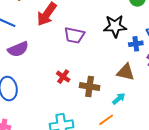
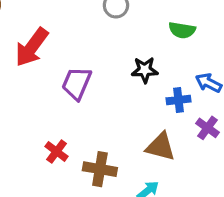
black star: (115, 26) -> (145, 70), size x0.7
purple trapezoid: (74, 35) -> (77, 83), turned 100

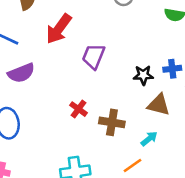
black star: (145, 70) -> (143, 75), moved

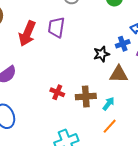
purple trapezoid: (94, 56) -> (56, 27), moved
cyan arrow: (149, 139) -> (109, 104), moved

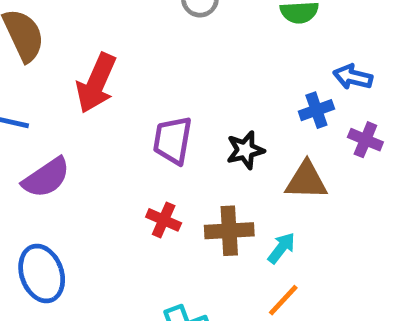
purple trapezoid: (56, 27) -> (173, 140), moved
black star: (101, 54) -> (245, 150), moved

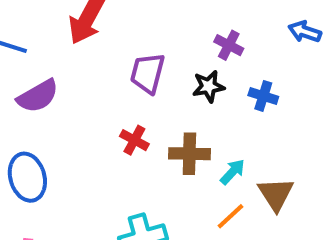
blue cross: (316, 110) -> (263, 96), moved, turned 32
purple cross: (365, 140) -> (229, 45), moved
brown triangle: (306, 181) -> (276, 194), moved, turned 51

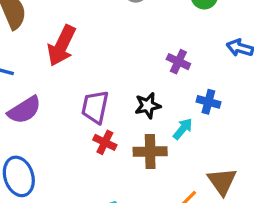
purple trapezoid: (147, 73) -> (95, 107), moved
black star: (209, 86) -> (148, 106), moved
cyan arrow: (233, 172) -> (183, 129), moved

